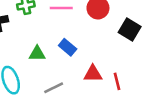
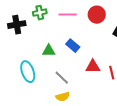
gray line: (54, 88) -> (62, 78), turned 70

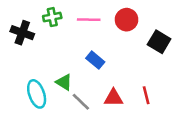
black cross: (17, 25) -> (22, 33), turned 30
green triangle: (49, 51) -> (64, 82), moved, turned 32
red triangle: (93, 67) -> (113, 98), moved

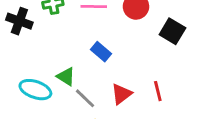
cyan ellipse: (37, 94) -> (35, 90), turned -52
red triangle: (113, 98) -> (121, 94), turned -36

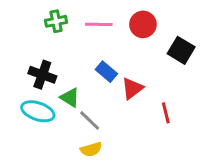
black cross: (19, 21) -> (42, 75), moved
red triangle: (121, 94) -> (132, 88), moved

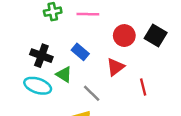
red circle: (143, 24) -> (124, 36), moved
blue rectangle: (106, 72) -> (80, 52), moved
gray line: (90, 120) -> (92, 93), moved

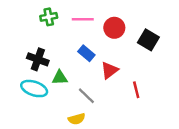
red circle: (124, 36) -> (114, 28), moved
blue rectangle: (80, 52) -> (86, 53), moved
green triangle: (64, 74) -> (60, 78), turned -35

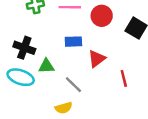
blue rectangle: (86, 53) -> (73, 42), turned -42

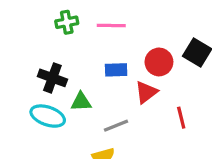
red circle: (102, 16) -> (159, 62), moved
gray line: (73, 85) -> (116, 126), turned -66

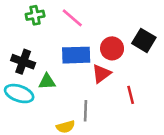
pink line: (111, 25) -> (72, 18), turned 40
blue rectangle: (116, 70) -> (76, 55), size x1.5
gray line: (116, 126) -> (85, 111), moved, turned -66

